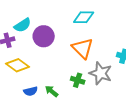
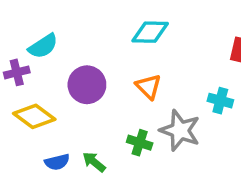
purple circle: (44, 36) -> (87, 85), moved
orange triangle: (83, 48) -> (148, 86), size x0.7

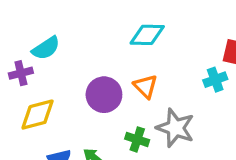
purple circle: (87, 85) -> (104, 95), moved
cyan cross: (220, 101) -> (215, 80), moved, turned -35
yellow diamond: (34, 116) -> (38, 115), turned -51

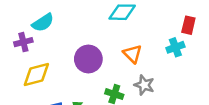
orange triangle: (145, 86) -> (133, 54), moved
gray star: (175, 128) -> (144, 85), size x0.7

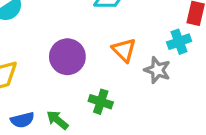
gray star: (144, 85) -> (157, 70), moved

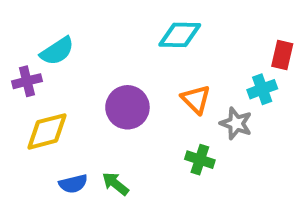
green cross: (101, 102) -> (200, 160), moved

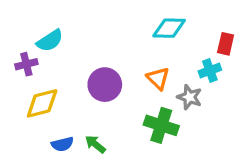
cyan diamond: (180, 35) -> (169, 28), moved
green cross: (200, 160) -> (161, 125), size x1.5

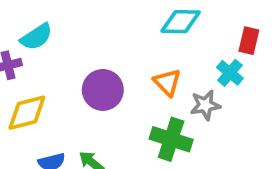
cyan cross: (210, 70) -> (230, 73), turned -30
gray star: (189, 97) -> (205, 105), turned -30

